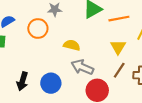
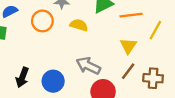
yellow semicircle: (72, 45) -> (79, 25), moved

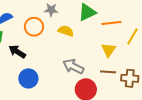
brown line: (128, 71) -> (108, 72), turned 56
black arrow: (22, 77) -> (17, 52), moved, turned 102
blue circle: (53, 81) -> (28, 78), moved

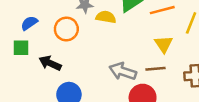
yellow semicircle: (66, 31) -> (106, 17), moved
brown line: (108, 72) -> (155, 69), moved

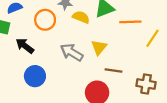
yellow triangle: (164, 44) -> (99, 47), moved
gray arrow: (123, 71) -> (72, 52), moved

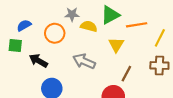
yellow triangle: (99, 47) -> (116, 45), moved
brown line: (114, 71) -> (126, 74), turned -63
brown cross: (146, 84) -> (159, 66), moved

